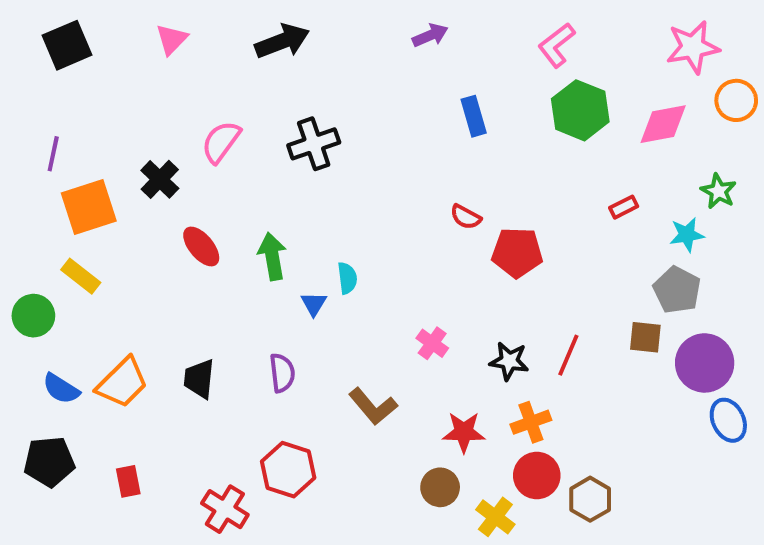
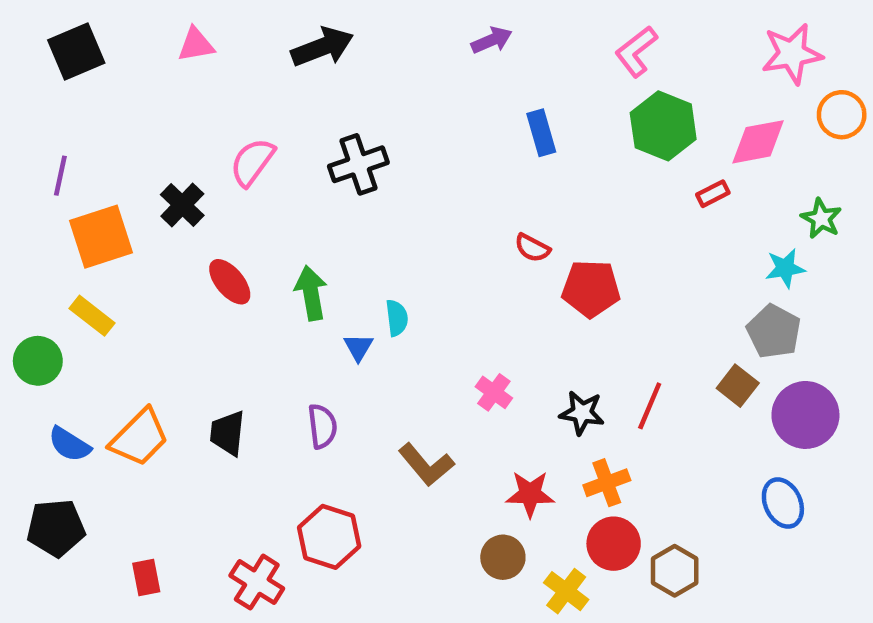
pink triangle: (172, 39) -> (196, 45), turned 36
red rectangle: (624, 207) -> (713, 194), moved
brown square: (645, 337) -> (738, 386), turned 32
blue ellipse: (728, 420) -> (783, 503), moved
red rectangle: (128, 481) -> (146, 578), moved

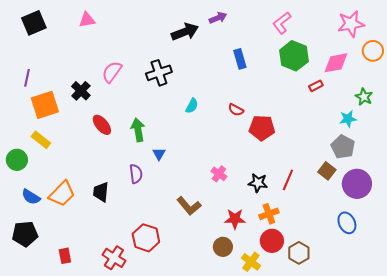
black arrow: (322, 47) -> (185, 32), moved
cyan semicircle: (397, 318) -> (192, 106), moved, turned 35
purple semicircle: (322, 426) -> (136, 174), moved

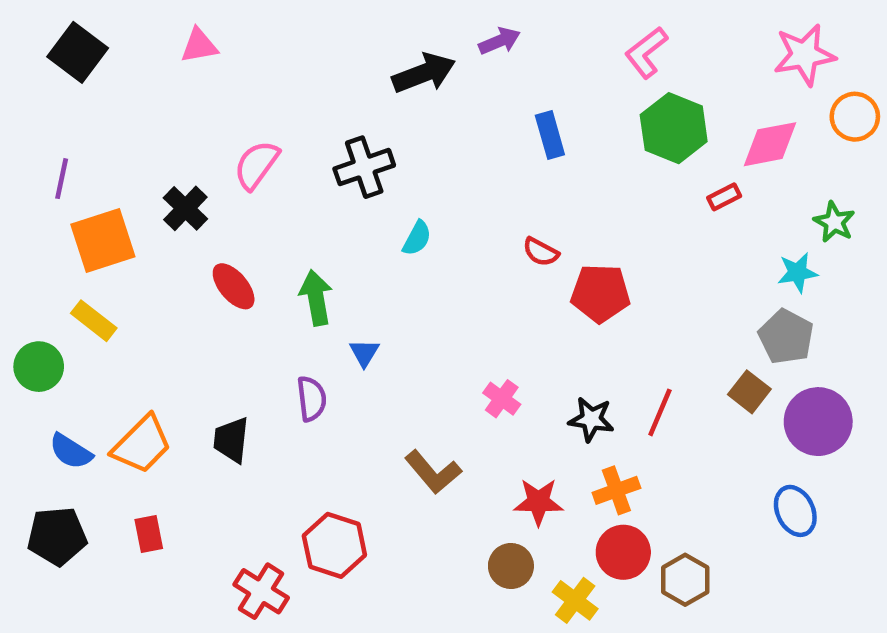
black square: (34, 23) -> (78, 52), turned -30
cyan semicircle: (192, 106) -> (417, 238), moved
red rectangle: (65, 256) -> (149, 534), moved

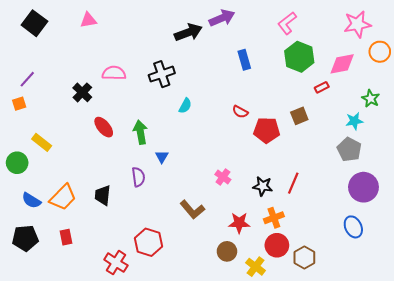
purple arrow: (499, 41) -> (222, 18), size x1.4
pink semicircle: (256, 165) -> (114, 73), turned 55
purple line: (62, 179) -> (27, 79), turned 30
orange square: (103, 240) -> (19, 104), moved, size x0.5
brown square: (749, 392) -> (299, 116), moved, turned 30

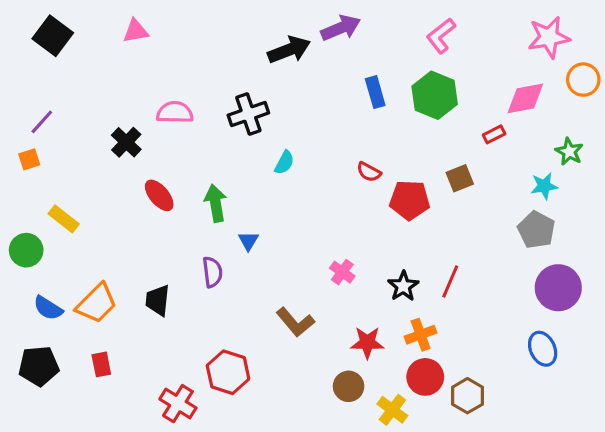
green hexagon: (299, 57) -> (435, 95), moved
black star: (263, 186) -> (403, 286), turned 30

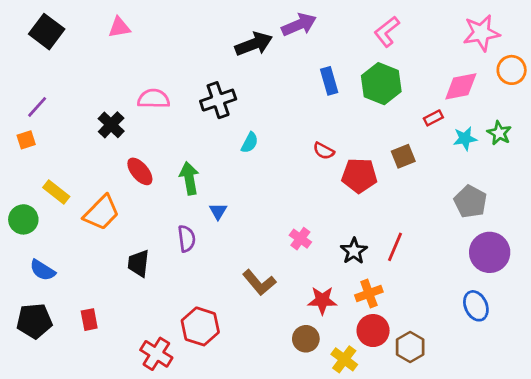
cyan star: (544, 186) -> (465, 139), moved
orange trapezoid: (97, 303) -> (101, 213), moved

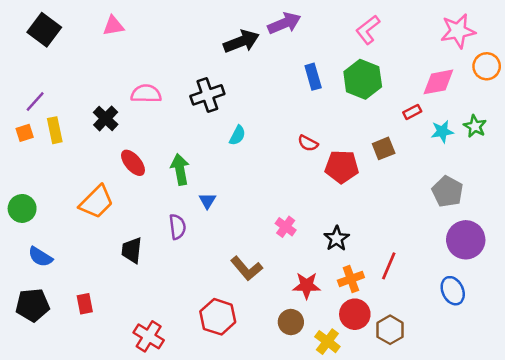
yellow rectangle: (56, 192) -> (55, 130), moved, turned 40
red line: (395, 247) -> (389, 266), moved
red hexagon: (200, 326) -> (218, 317), moved

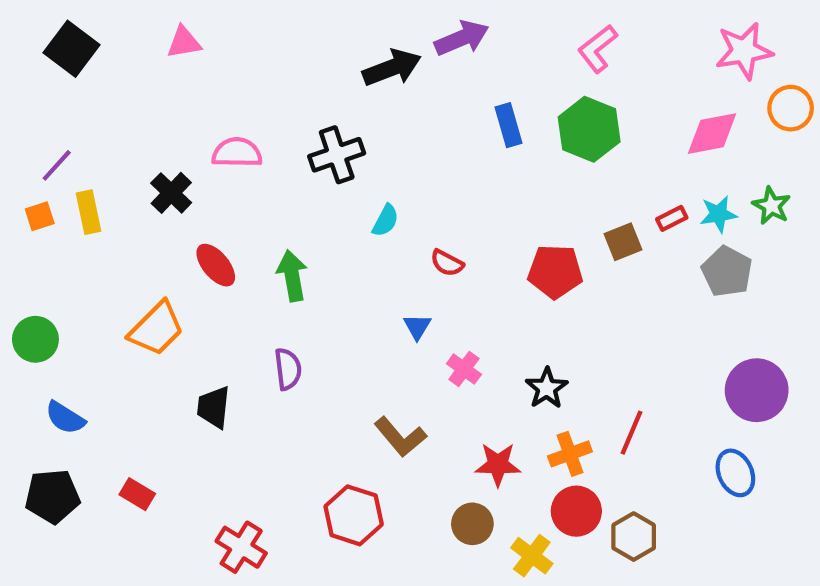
red rectangle: (412, 112) -> (672, 218), moved
red semicircle: (308, 143) -> (447, 263), moved
gray pentagon: (447, 192) -> (727, 271), moved
blue triangle: (207, 201) -> (417, 327), moved
red rectangle: (85, 304) -> (137, 494), turned -48

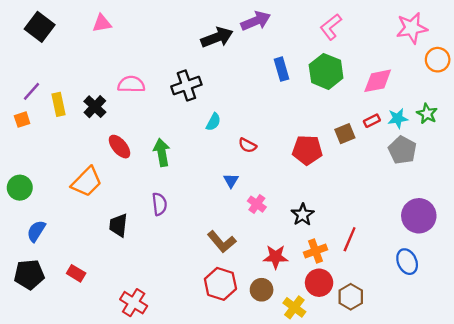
pink diamond: (712, 134) -> (378, 81), moved
yellow rectangle: (88, 212) -> (58, 104), moved
blue semicircle: (65, 418) -> (36, 231), turned 90
red hexagon: (354, 515) -> (220, 284), moved

